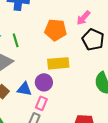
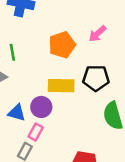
orange pentagon: (55, 30) -> (62, 45), turned -30
black pentagon: (93, 40) -> (96, 78), moved, turned -30

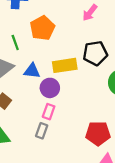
orange pentagon: (62, 45) -> (42, 28), moved
blue triangle: (17, 113) -> (32, 71), moved

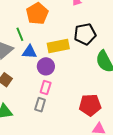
green line: (15, 43) -> (20, 34), moved

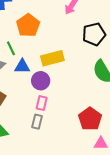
black pentagon: (85, 34) -> (94, 34), moved
red pentagon: (90, 105) -> (90, 119), turned -30

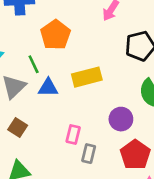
purple circle: (41, 81) -> (121, 119), moved
gray rectangle: (37, 122) -> (89, 154), moved

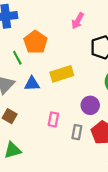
green line: (34, 64) -> (17, 58), moved
gray rectangle: (89, 154) -> (77, 132), moved

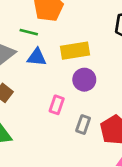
green line: (17, 58) -> (29, 32), moved, turned -56
purple circle: (90, 105) -> (84, 80), moved

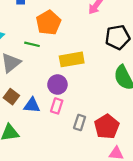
blue triangle: (37, 57) -> (32, 105), moved
purple circle: (84, 80) -> (57, 85), moved

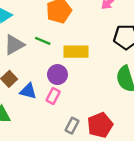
green line: (32, 44) -> (43, 41), moved
gray rectangle: (80, 122) -> (72, 126), moved

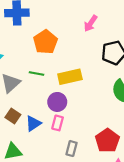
blue triangle: (28, 91) -> (33, 123), turned -35
gray rectangle: (72, 126) -> (71, 149), moved

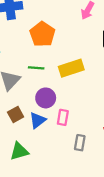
purple circle: (57, 102) -> (46, 98), moved
brown square: (13, 116) -> (16, 114), turned 32

